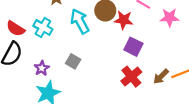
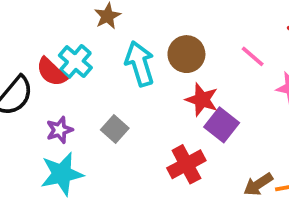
red star: (124, 20) -> (202, 100), moved
red semicircle: (16, 29) -> (51, 72), moved
red cross: (131, 77) -> (186, 164), moved

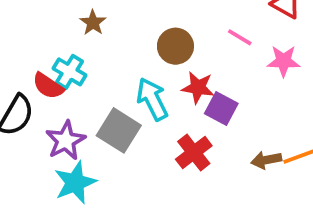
cyan arrow: (140, 64) -> (152, 99), moved
gray square: (115, 129) -> (119, 130), size x1.6
purple star: (59, 130) -> (66, 140), size x1.5
brown arrow: (258, 184) -> (266, 160), turned 32

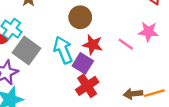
pink line: (240, 37) -> (126, 44), moved
purple square: (221, 109) -> (83, 63), moved
gray square: (119, 130) -> (26, 50), moved

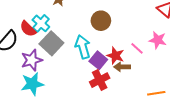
red star: (93, 45) -> (115, 56), moved
brown arrow: (133, 94) -> (122, 67), moved

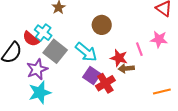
cyan arrow: (83, 47) -> (86, 52), turned 150
pink line: (137, 48) -> (139, 49), turned 32
purple square: (98, 60) -> (92, 75), moved

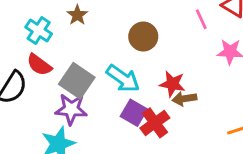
cyan cross: (43, 33) -> (39, 30), moved
pink line: (139, 49) -> (201, 19), moved
purple star: (37, 69) -> (71, 109), moved, turned 30

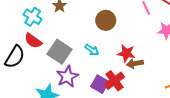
cyan arrow: (123, 79) -> (92, 50), size x0.6
purple star: (71, 109) -> (67, 77), moved, turned -30
purple square: (134, 113) -> (100, 84), moved

